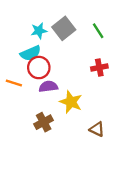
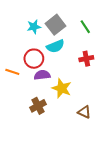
cyan semicircle: (31, 53) -> (55, 46), moved

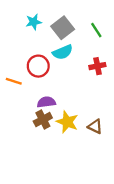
cyan star: (34, 27) -> (34, 22), moved
purple semicircle: (42, 75) -> (46, 102), moved
yellow star: (62, 88) -> (67, 122), moved

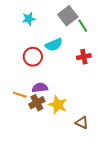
gray square: (63, 28) -> (68, 16), moved
orange line: (14, 81) -> (20, 95), moved
brown triangle: (95, 127) -> (82, 123), moved

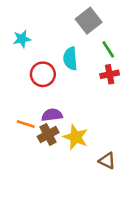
cyan star: (29, 19) -> (22, 39), moved
green line: (83, 26) -> (108, 49), moved
cyan semicircle: (54, 45) -> (70, 59), turned 108

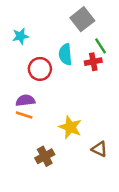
red cross: (110, 74) -> (93, 62), moved
purple semicircle: (52, 115) -> (25, 100), moved
brown cross: (48, 135) -> (45, 156), moved

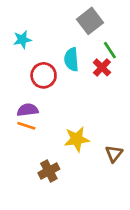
red cross: (93, 62) -> (102, 67), turned -35
yellow star: (70, 127) -> (77, 139), turned -30
brown triangle: (99, 149) -> (114, 154), moved, turned 42

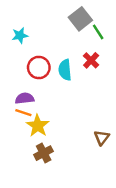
green line: (110, 50) -> (98, 32), moved
cyan semicircle: (71, 59) -> (65, 70), moved
yellow star: (77, 139) -> (38, 126), moved, turned -30

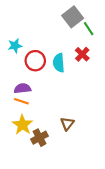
cyan star: (20, 35) -> (15, 46), moved
yellow star: (38, 126) -> (22, 125), moved
brown triangle: (102, 138) -> (67, 124), moved

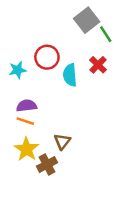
cyan star: (15, 46) -> (18, 70), moved
red circle: (35, 61) -> (47, 57), moved
brown triangle: (67, 124) -> (62, 141), moved

